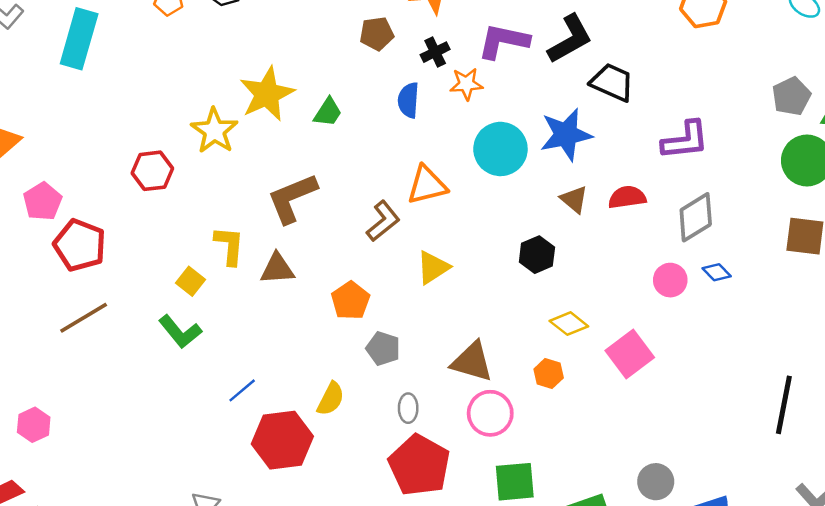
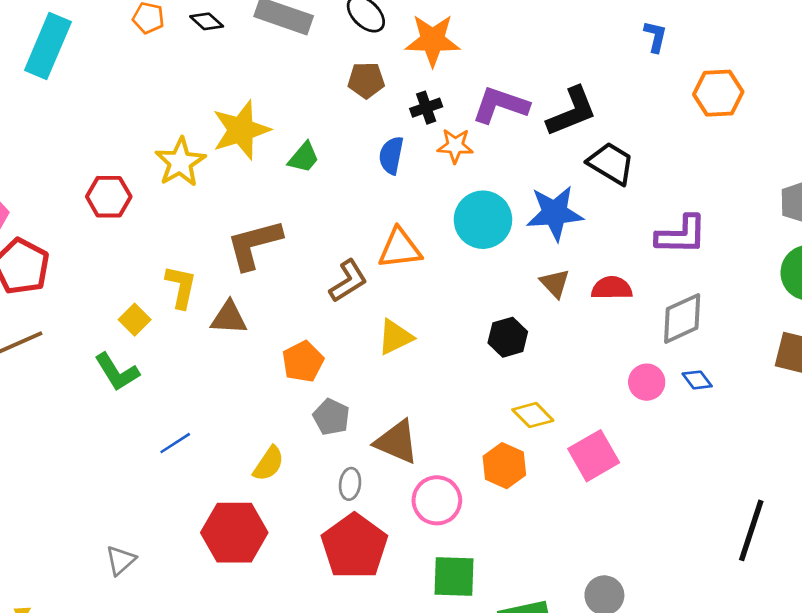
brown triangle: (472, 362) -> (397, 442), moved
orange hexagon: (549, 374) -> (504, 466), size x1.4
red hexagon: (282, 440) -> (234, 533), moved

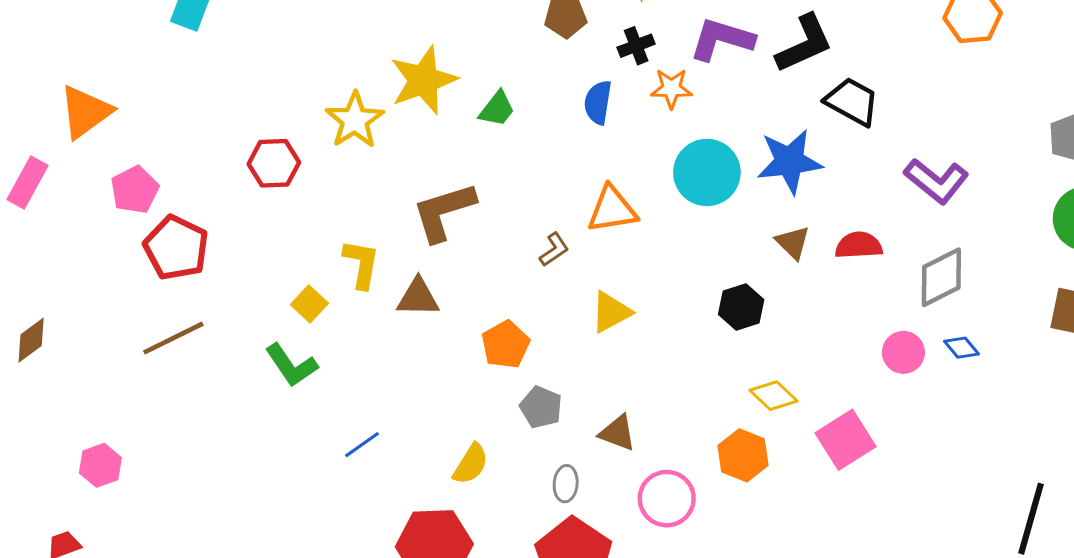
purple L-shape: (681, 235) -> (936, 181), turned 40
brown L-shape: (348, 281) -> (554, 250), size x0.7
brown triangle: (397, 442) -> (618, 433), size x0.7

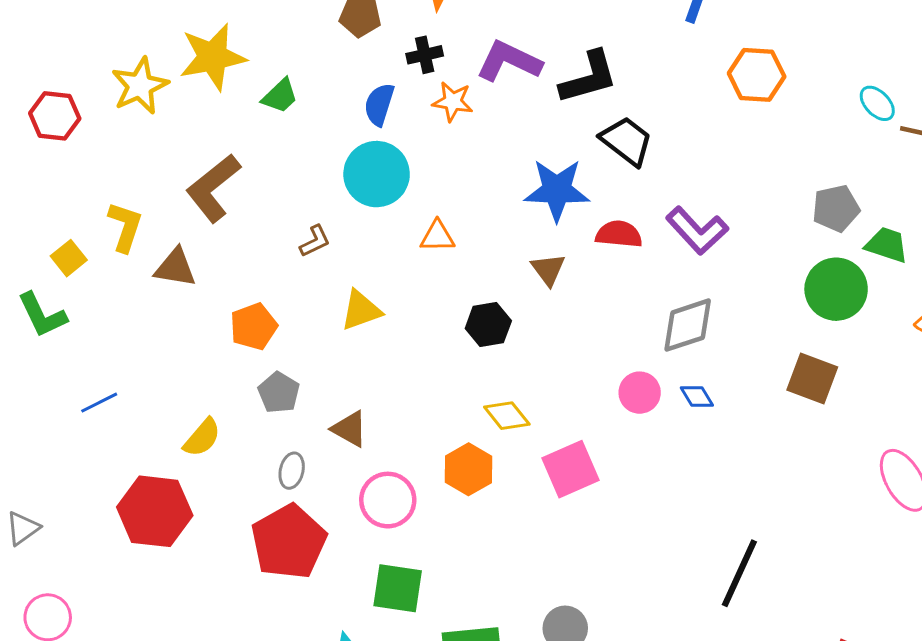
cyan circle: (707, 172) -> (377, 174), moved
orange triangle: (612, 210) -> (437, 236), moved, size x0.7
brown L-shape: (444, 212) -> (213, 188), turned -30
red semicircle: (859, 245) -> (619, 234), moved

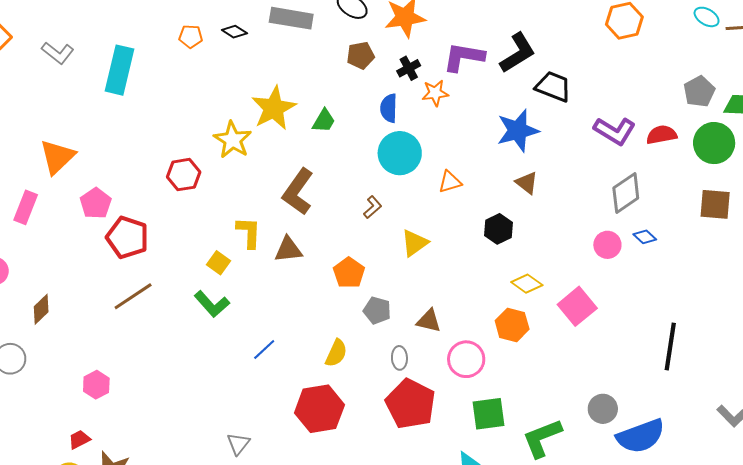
red semicircle: (619, 234) -> (662, 135), moved
black line: (739, 573) -> (670, 346), moved

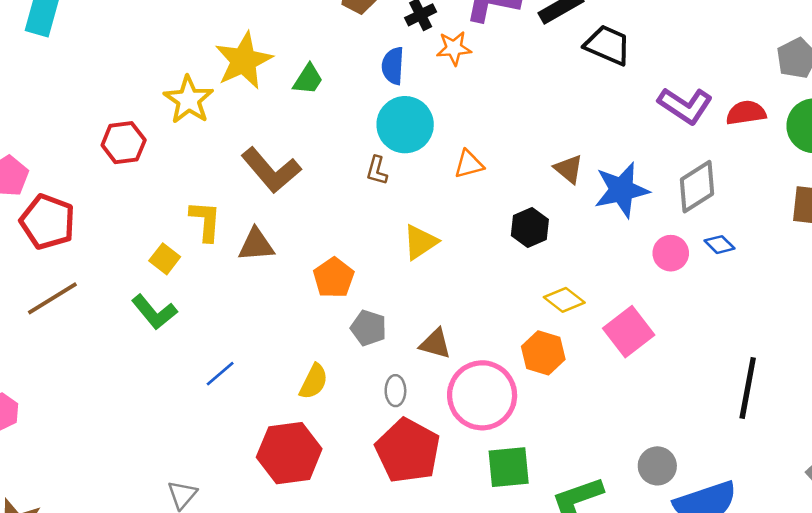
blue star: (518, 131) -> (622, 190), moved
brown L-shape: (298, 192) -> (271, 170), turned -78
brown L-shape: (373, 207) -> (377, 170), moved, turned 145
pink circle: (466, 359) -> (482, 395), size x1.4

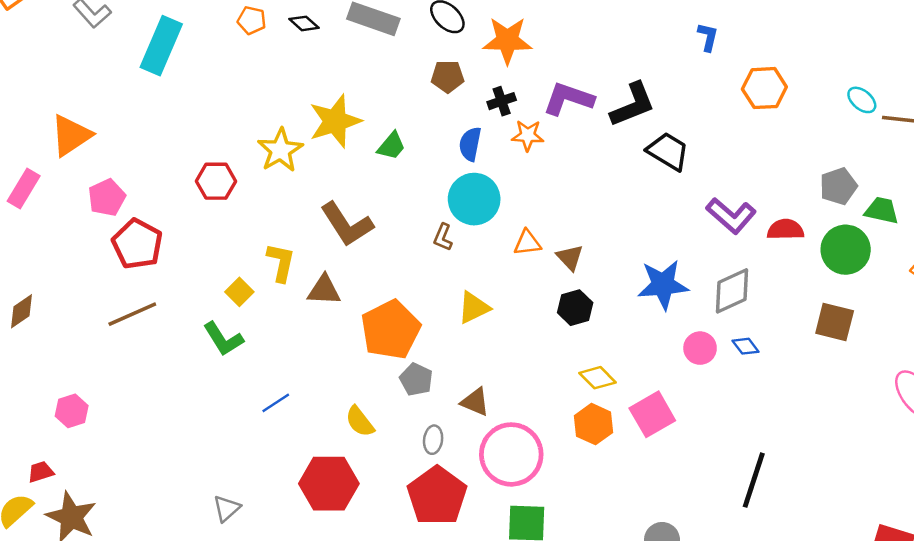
brown triangle: (569, 169) -> (570, 257), moved
orange pentagon: (334, 278) -> (391, 330), size x1.6
orange hexagon: (543, 353) -> (593, 424), moved
yellow semicircle: (314, 382) -> (360, 421), turned 108

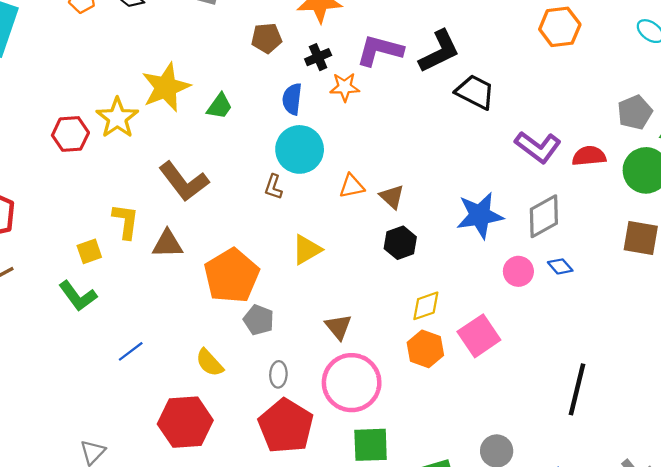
red hexagon: (216, 181) -> (70, 134), moved
yellow square: (239, 292) -> (89, 251), turned 30
yellow diamond: (598, 378) -> (426, 306), turned -60
brown triangle: (475, 402) -> (338, 327), moved, turned 32

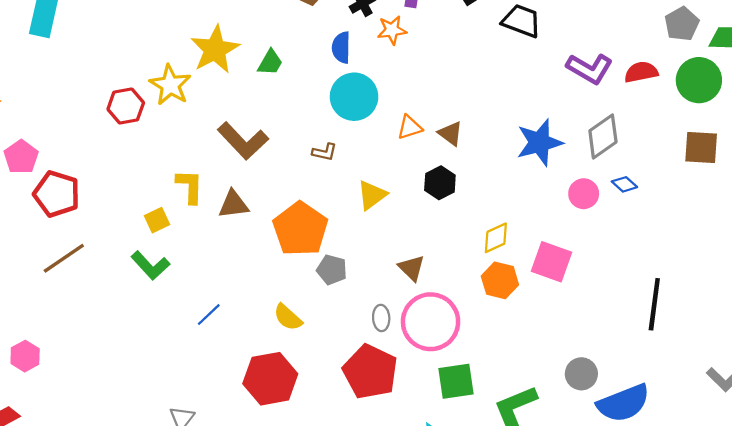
brown L-shape: (273, 187) -> (324, 152), moved, turned -90
black hexagon: (400, 243) -> (440, 183), moved
pink square: (479, 336) -> (552, 262), turned -30
gray ellipse: (278, 374) -> (381, 318), moved

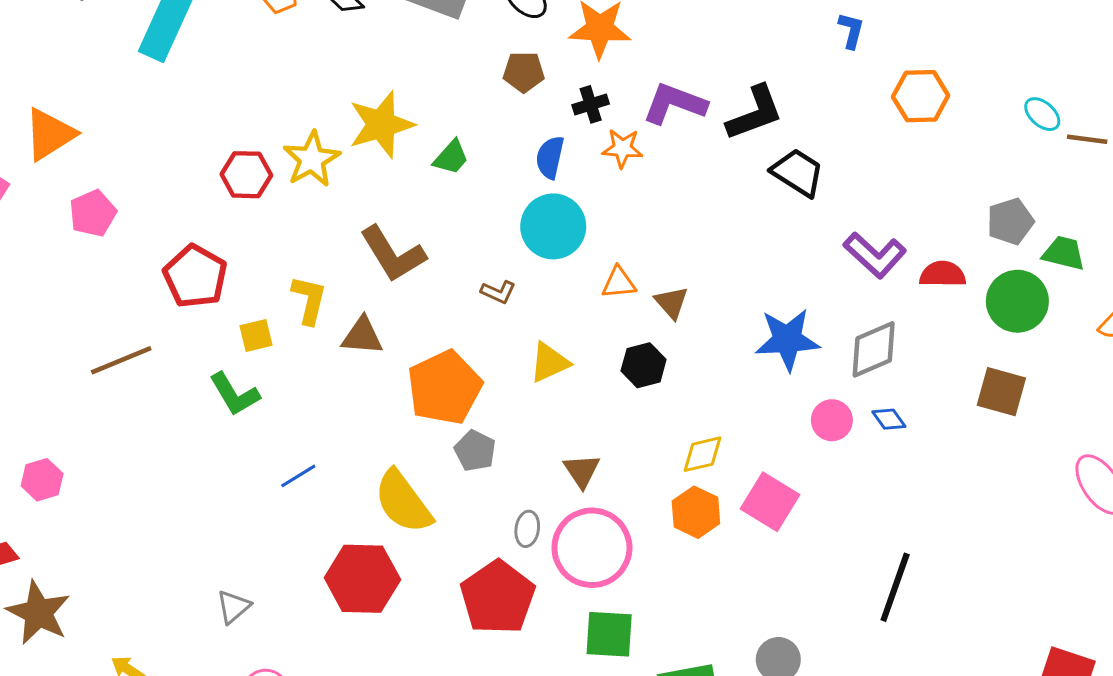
red pentagon: (57, 194) -> (195, 276), moved
yellow semicircle: (288, 317) -> (403, 502), size x1.6

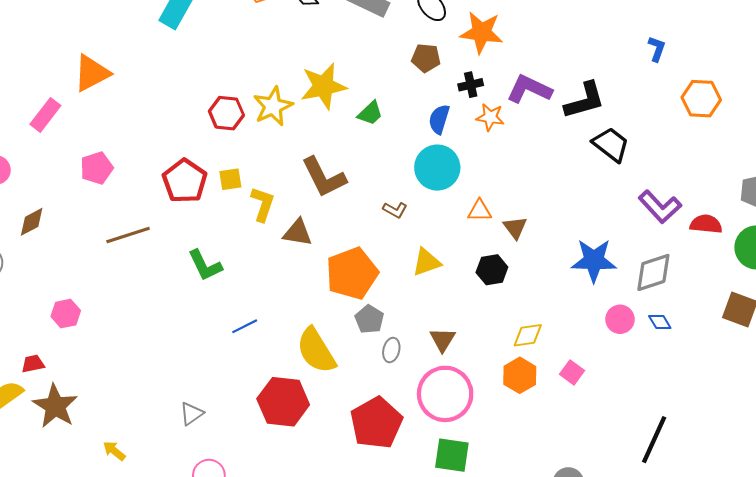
pink pentagon: (93, 213) -> (97, 168), moved
yellow square: (256, 336) -> (230, 179), moved
pink square: (770, 502) -> (572, 372), size x0.6
gray ellipse: (527, 529) -> (391, 350), moved

